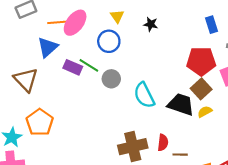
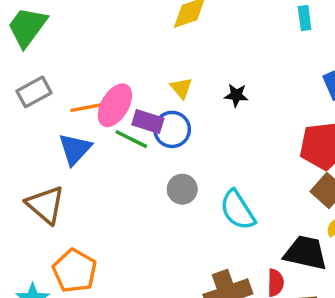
green line: (89, 65) -> (131, 139), moved
purple rectangle: (73, 67) -> (148, 122), moved
black trapezoid: (181, 104) -> (306, 253), moved

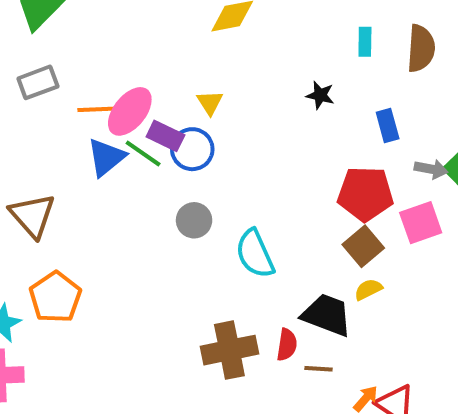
black star: (236, 95) -> (320, 95), moved
blue triangle: (75, 149) -> (106, 157), moved

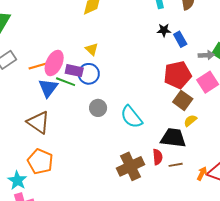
black star: (320, 95) -> (164, 30), moved
brown triangle: (32, 216) -> (38, 122), moved

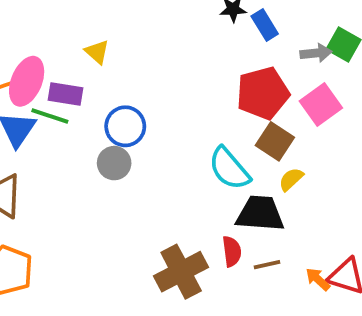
blue circle: (89, 74) -> (125, 126), moved
cyan semicircle: (131, 117) -> (229, 169), moved
orange arrow: (202, 174) -> (318, 279), turned -72

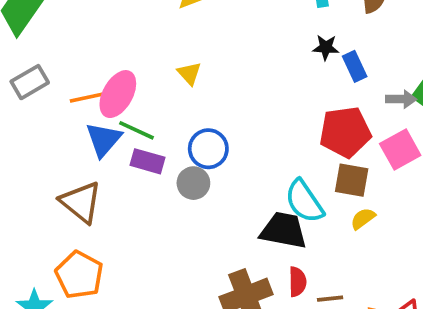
purple rectangle: (66, 94) -> (148, 161), moved
brown square: (275, 141) -> (352, 180), turned -30
black trapezoid: (260, 214) -> (283, 230), moved

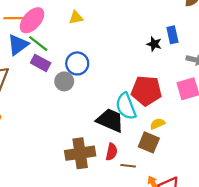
black star: (326, 47) -> (154, 44), moved
yellow triangle: (189, 73) -> (76, 18), turned 48
red pentagon: (345, 132) -> (146, 91), moved
brown square: (352, 180) -> (149, 142), moved

